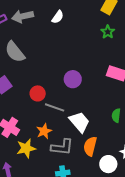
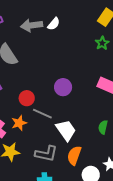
gray arrow: (23, 16) -> (32, 25), moved
orange star: (44, 131) -> (19, 123), moved

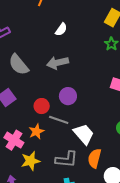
gray arrow: (32, 25) -> (58, 63), moved
purple circle: (63, 87) -> (68, 96), moved

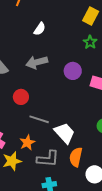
purple circle: (68, 96) -> (73, 71), moved
red circle: (42, 106) -> (21, 97), moved
orange star: (36, 131) -> (27, 143), moved

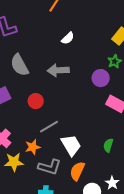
purple circle: (73, 71) -> (101, 78), moved
gray line: (39, 119) -> (49, 127), turned -60

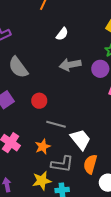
gray arrow: (58, 70) -> (70, 65), moved
gray line: (49, 127) -> (56, 124), turned 54
yellow star: (14, 162) -> (42, 181), moved

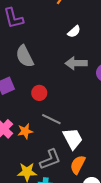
orange star: (43, 147) -> (25, 131), moved
gray L-shape: (62, 164) -> (50, 159), turned -40

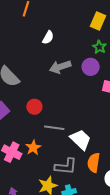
gray L-shape: (50, 159) -> (66, 166), turned 45

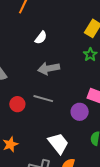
purple circle: (91, 67) -> (80, 112), moved
gray line: (54, 128) -> (43, 99), moved

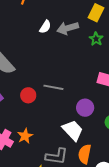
gray arrow: (49, 68) -> (68, 28), moved
purple circle: (80, 112) -> (85, 108), moved

